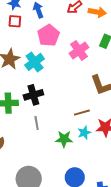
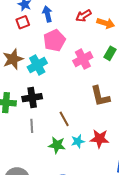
red square: (15, 21) -> (23, 22), turned -32
brown line: (82, 113) -> (64, 119), moved, turned 70

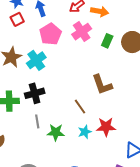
pink cross: (83, 59) -> (82, 32), moved
brown line: (64, 119) -> (80, 107), moved
green star: (57, 145) -> (56, 132), moved

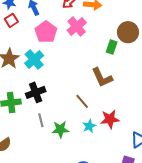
green rectangle: (107, 41) -> (112, 47), moved

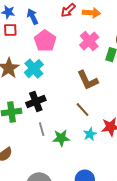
red square: (11, 20) -> (10, 30), turned 32
pink cross: (77, 27) -> (89, 41), moved
brown L-shape: (102, 77) -> (88, 80), moved

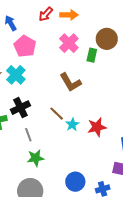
brown line: (82, 110) -> (57, 114), moved
cyan star: (90, 134) -> (72, 124), moved
green star: (61, 138) -> (36, 158), moved

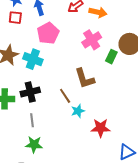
cyan cross: (16, 75) -> (33, 59), turned -36
brown line: (57, 114) -> (65, 96), moved
cyan star: (72, 124) -> (78, 111), moved

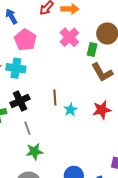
brown L-shape: (85, 78) -> (102, 72), moved
brown line: (65, 96) -> (55, 98), turned 42
red star: (101, 128) -> (102, 110), moved

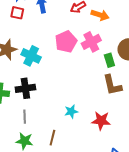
pink pentagon: (25, 40) -> (66, 42), moved
green rectangle: (92, 49) -> (109, 60), turned -48
brown line: (55, 98) -> (52, 138), moved

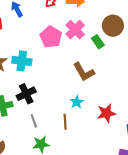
brown L-shape: (112, 85) -> (84, 72), moved
red star: (101, 121) -> (106, 113), moved
brown line: (52, 138) -> (65, 122), moved

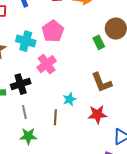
pink cross: (75, 30) -> (47, 64), moved
cyan cross: (22, 61) -> (26, 41), moved
brown L-shape: (84, 72) -> (102, 82), moved

